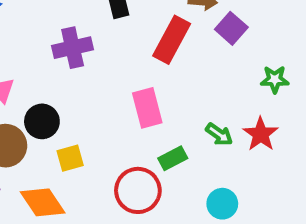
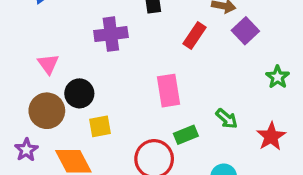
red rectangle: (172, 40) -> (194, 35), size x0.7
green star: (275, 79) -> (278, 77), turned 30
red star: (261, 134) -> (271, 136), moved

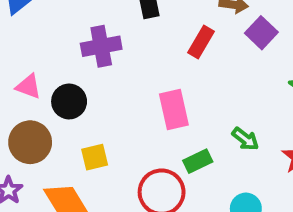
pink triangle: (48, 64) -> (28, 86), turned -30
black circle: (79, 93) -> (69, 101), moved

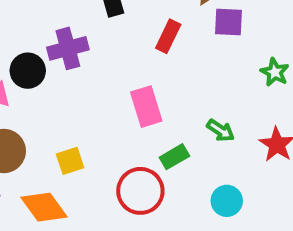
purple square: (261, 33) -> (228, 22), turned -36
black circle: (69, 101) -> (28, 71), moved

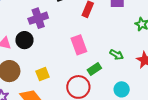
black circle: (28, 71) -> (24, 40), moved

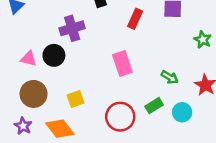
green rectangle: (94, 69) -> (154, 106), moved
cyan circle: (122, 89) -> (182, 112), moved

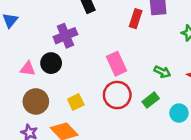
red rectangle: (135, 19) -> (136, 19), moved
cyan circle: (182, 112) -> (179, 113), moved
red circle: (120, 117) -> (117, 95), moved

